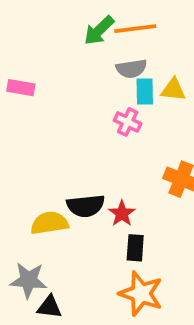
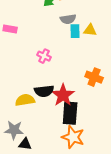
pink cross: (128, 122) -> (44, 56), moved
red star: (122, 213) -> (63, 95), size x1.6
black rectangle: (135, 248) -> (70, 113), size x1.6

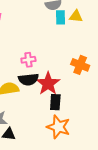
pink cross: (44, 56) -> (28, 60), moved, turned -32
black rectangle: (70, 113) -> (55, 102), size x0.7

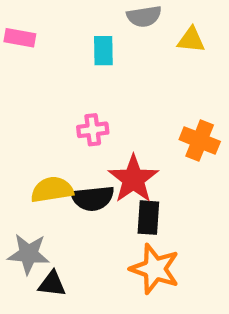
cyan rectangle: (60, 17) -> (103, 51), moved
black semicircle: (28, 79) -> (93, 198), moved

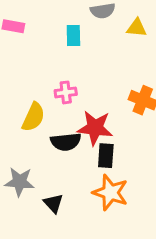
red star: (133, 179) -> (95, 128), turned -30
yellow semicircle: (52, 190) -> (33, 117), moved, turned 124
black triangle: (52, 284) -> (53, 203), moved, turned 40

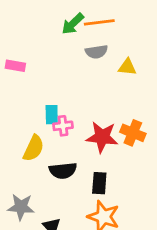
cyan rectangle: (73, 35) -> (52, 115), moved
red star: (95, 128) -> (102, 137), moved

